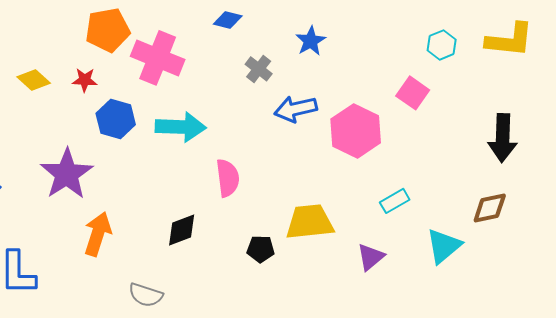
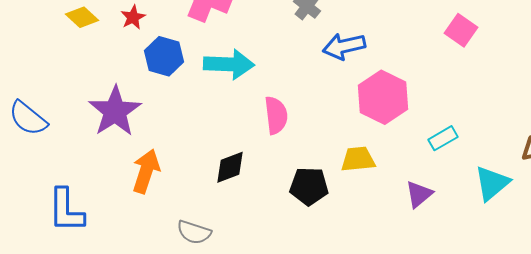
red star: (85, 80) -> (133, 17), turned -30
pink hexagon: (356, 131) -> (383, 97), moved
yellow trapezoid: (310, 222) -> (358, 159), size x0.7
black pentagon: (261, 249) -> (309, 186), size x1.4

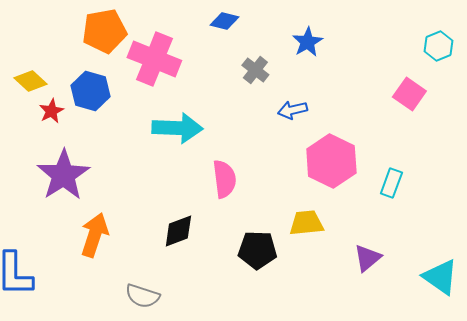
red star: (133, 17) -> (51, 111), moved
blue arrow: (344, 46) -> (292, 110), size x0.7
blue hexagon: (164, 56) -> (90, 91), moved
cyan rectangle: (443, 138) -> (391, 183), moved, turned -40
cyan triangle: (492, 183) -> (440, 277), moved, turned -45

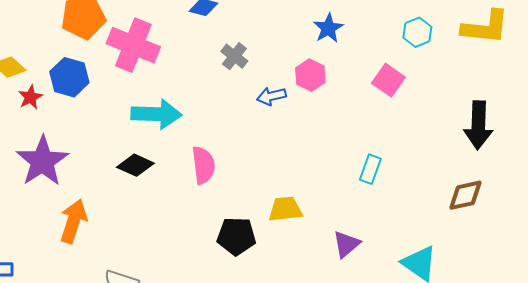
blue star: (307, 42) -> (328, 28), moved
pink hexagon: (331, 161) -> (310, 75), moved, size x0.6
black diamond: (178, 231) -> (135, 165), moved, turned 45

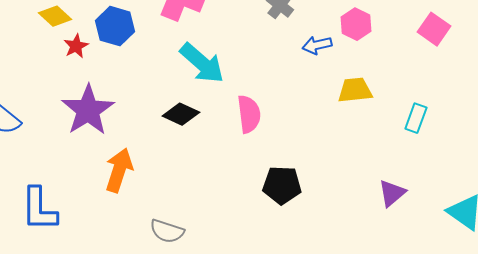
cyan arrow: (156, 114) -> (202, 63), turned 39
yellow trapezoid: (285, 209) -> (355, 90), moved

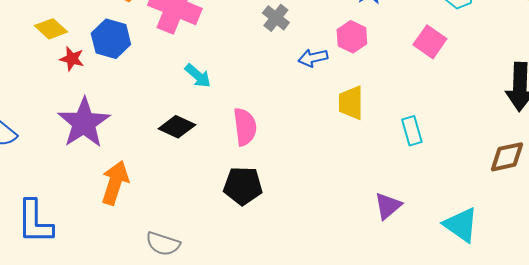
red star: (76, 46) -> (72, 59), turned -30
cyan arrow: (202, 63) -> (198, 76), size x0.6
yellow trapezoid: (355, 90) -> (351, 103), turned -84
cyan rectangle: (416, 118) -> (412, 131), turned -36
black pentagon: (282, 185) -> (243, 186), moved

